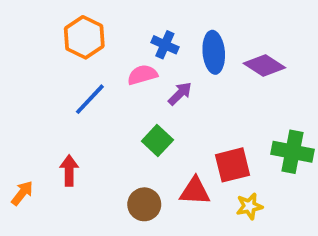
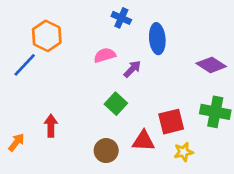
orange hexagon: (84, 37) -> (47, 36), moved
blue cross: (165, 45) -> (121, 18), moved
purple diamond: (264, 65) -> (211, 65), moved
blue line: (90, 99) -> (25, 65), moved

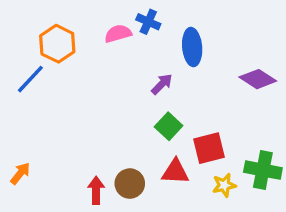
pink semicircle: (105, 55) -> (118, 34), moved
green square: (116, 104) -> (169, 126), moved
green cross: (215, 112) -> (263, 170), moved
red arrow: (51, 126) -> (96, 190), moved

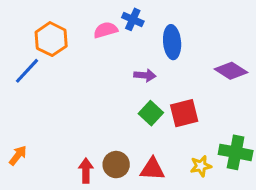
purple arrow: (162, 84) -> (145, 75), turned 50
red square: (209, 148) -> (184, 113), moved
red triangle: (175, 172) -> (152, 169), moved

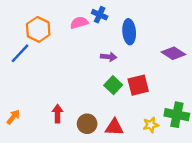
red arrow: (86, 171) -> (58, 114), moved

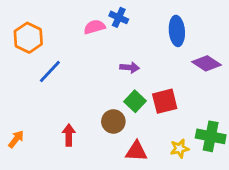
orange hexagon: (38, 29) -> (28, 38), moved
blue ellipse: (129, 32) -> (177, 31), moved
blue line: (20, 53) -> (50, 71), moved
brown circle: (87, 124) -> (113, 121), moved

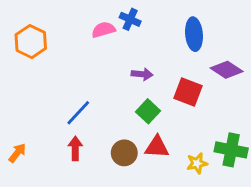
blue line: (50, 71) -> (78, 113), moved
red square: (165, 101) -> (188, 92), moved, turned 35
brown circle: (113, 121) -> (124, 153), moved
red triangle: (136, 151) -> (157, 147), moved

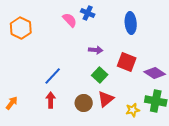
pink semicircle: (103, 30) -> (70, 20), turned 63
purple diamond: (227, 70) -> (155, 73), moved
red triangle: (157, 147) -> (106, 99), turned -42

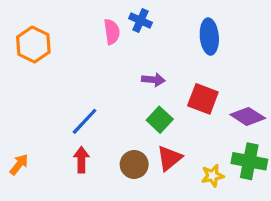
pink semicircle: (70, 20) -> (112, 32), turned 35

